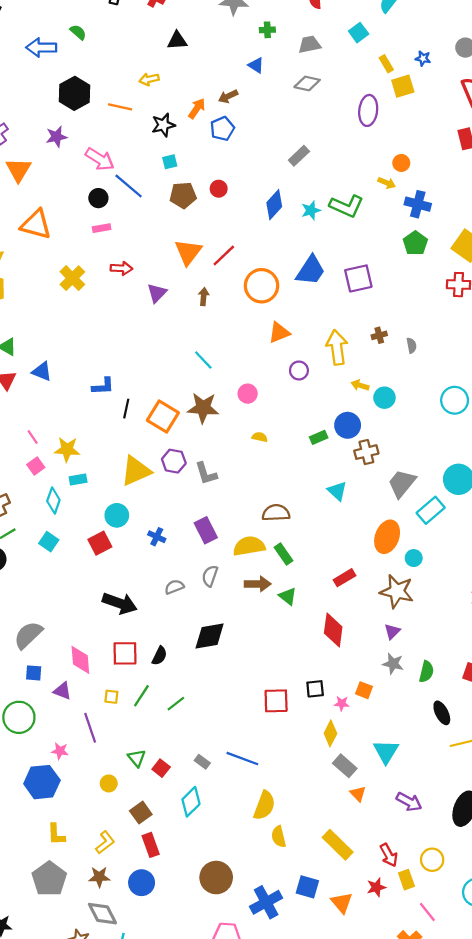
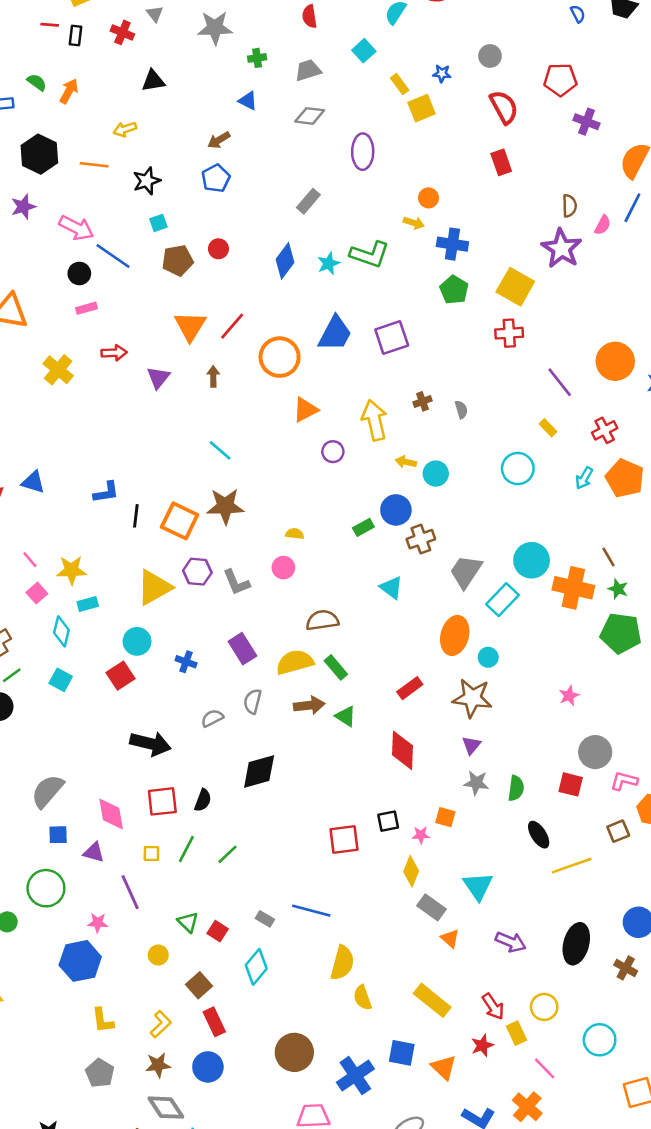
orange arrow: (197, 108) -> (69, 91), moved
purple ellipse: (368, 110) -> (363, 152), moved
pink circle: (248, 394) -> (283, 568), moved
gray pentagon: (49, 879) -> (100, 1073), size x0.7

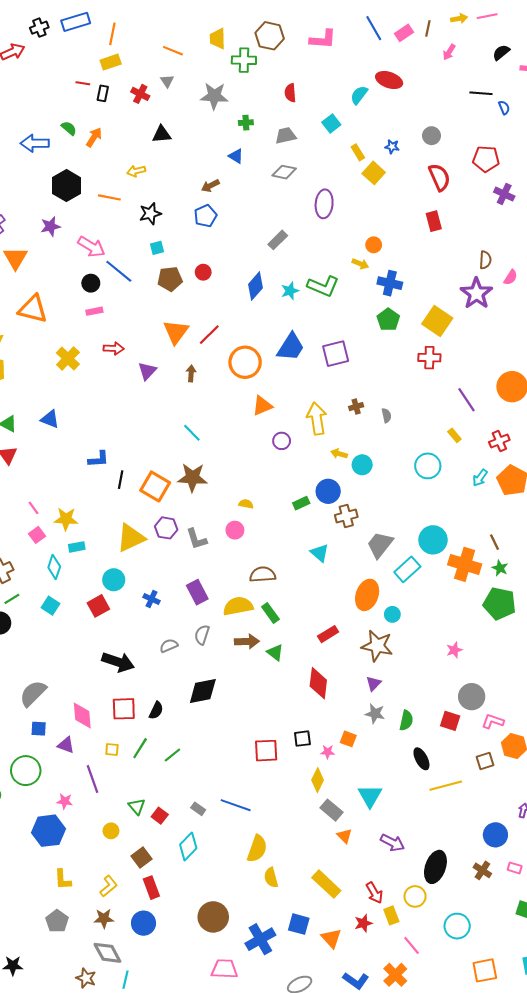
yellow square: (422, 108) -> (374, 173), turned -30
blue triangle: (33, 482) -> (50, 419), moved
black ellipse: (576, 944) -> (435, 867), moved

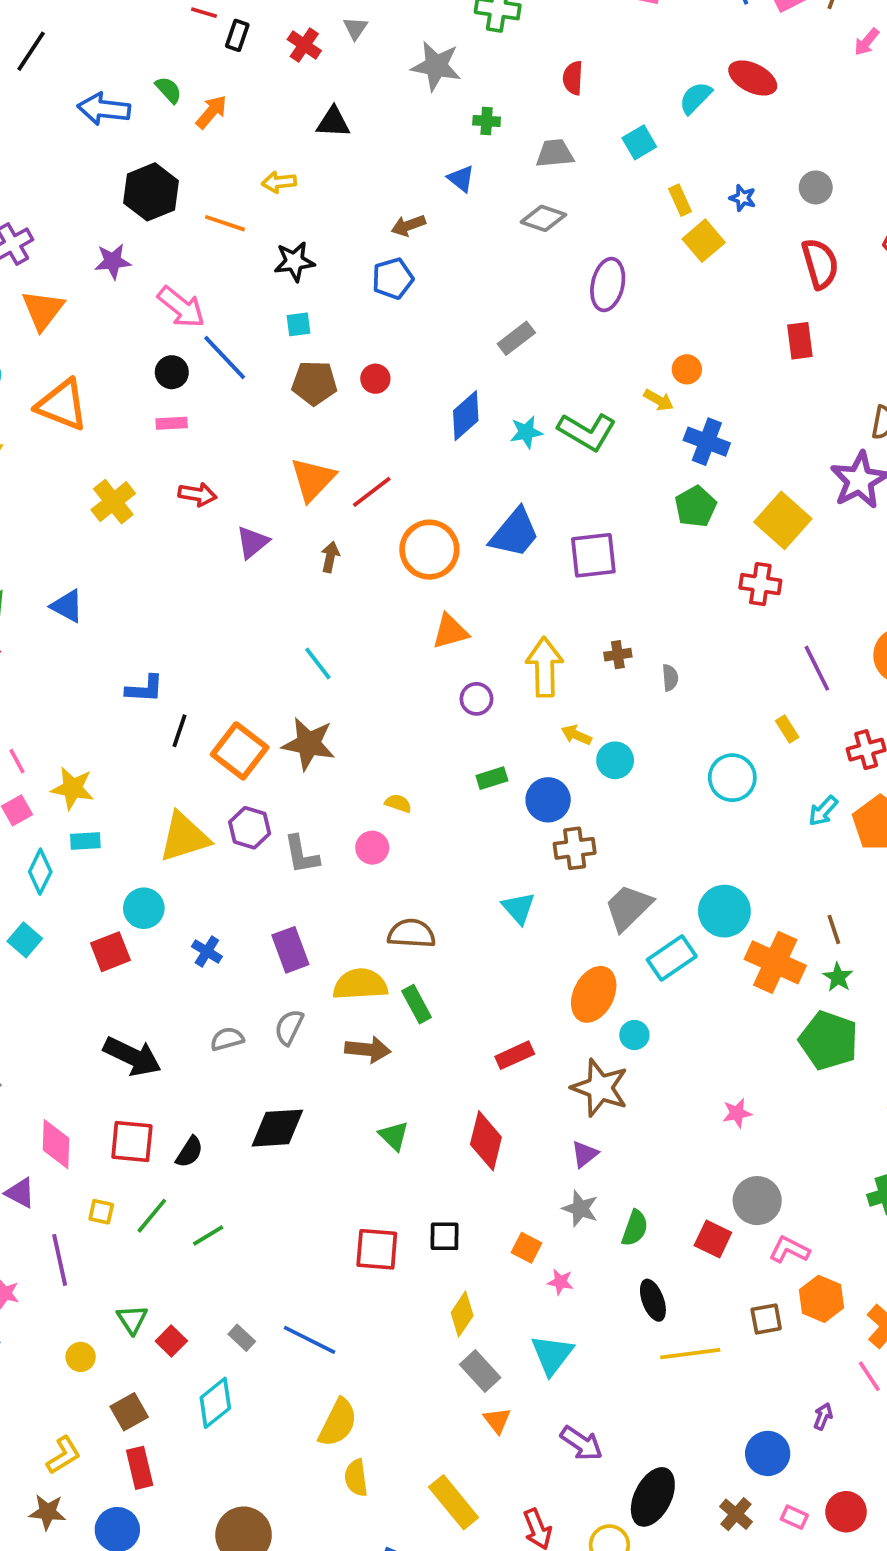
green rectangle: (301, 503) -> (492, 778), moved
green triangle: (275, 652) -> (394, 1136), moved
pink star: (328, 752) -> (560, 1282), moved

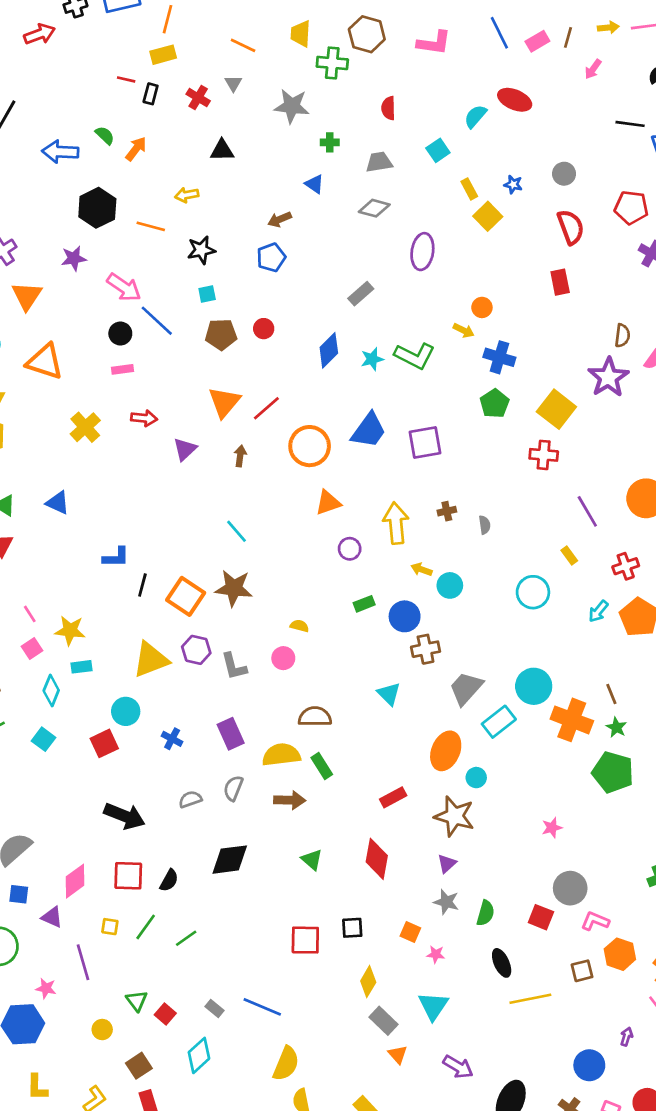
pink diamond: (56, 1144) -> (75, 881), turned 56

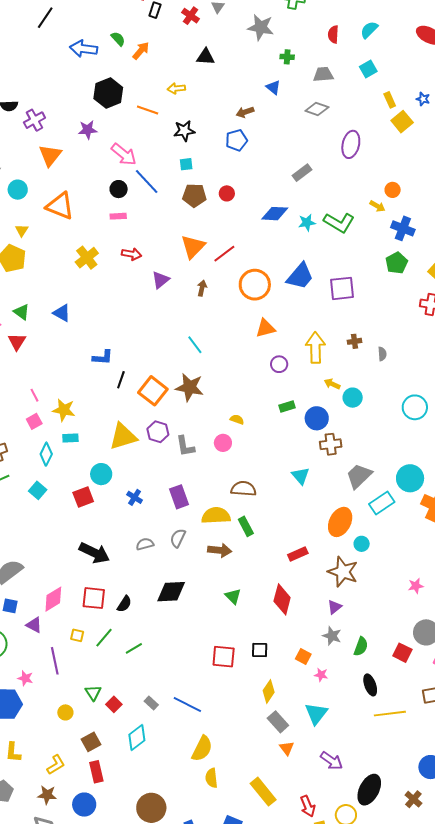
cyan semicircle: (475, 116) -> (369, 30), moved
blue diamond: (329, 350) -> (275, 214), turned 44

